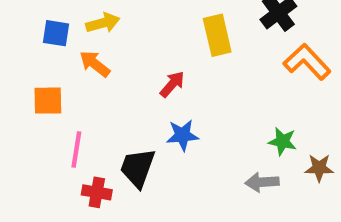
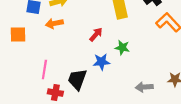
orange arrow: (95, 64) -> (54, 23), turned -49
orange square: (48, 101) -> (18, 34), moved
green star: (282, 141) -> (122, 48), moved

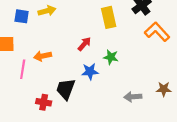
orange arrow: (54, 23) -> (43, 56), moved
pink line: (44, 70) -> (23, 69), moved

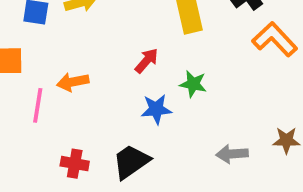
black trapezoid: (66, 89) -> (131, 162), moved, turned 35

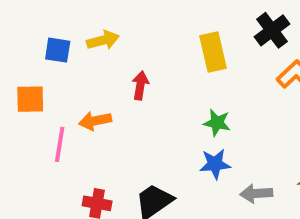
red arrow: (147, 61) -> (140, 85), moved, turned -32
blue star: (156, 109) -> (215, 164), moved

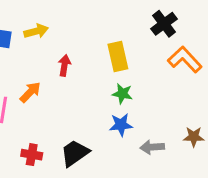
yellow rectangle: (213, 52) -> (118, 56), moved
orange arrow: (95, 121) -> (30, 92), turned 145

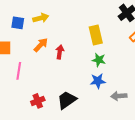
red arrow: (64, 65) -> (60, 52), moved
orange arrow: (30, 92) -> (41, 45), moved
red cross: (32, 155) -> (38, 101), turned -32

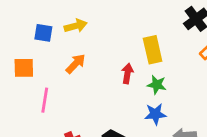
red arrow: (60, 52) -> (127, 73), moved

